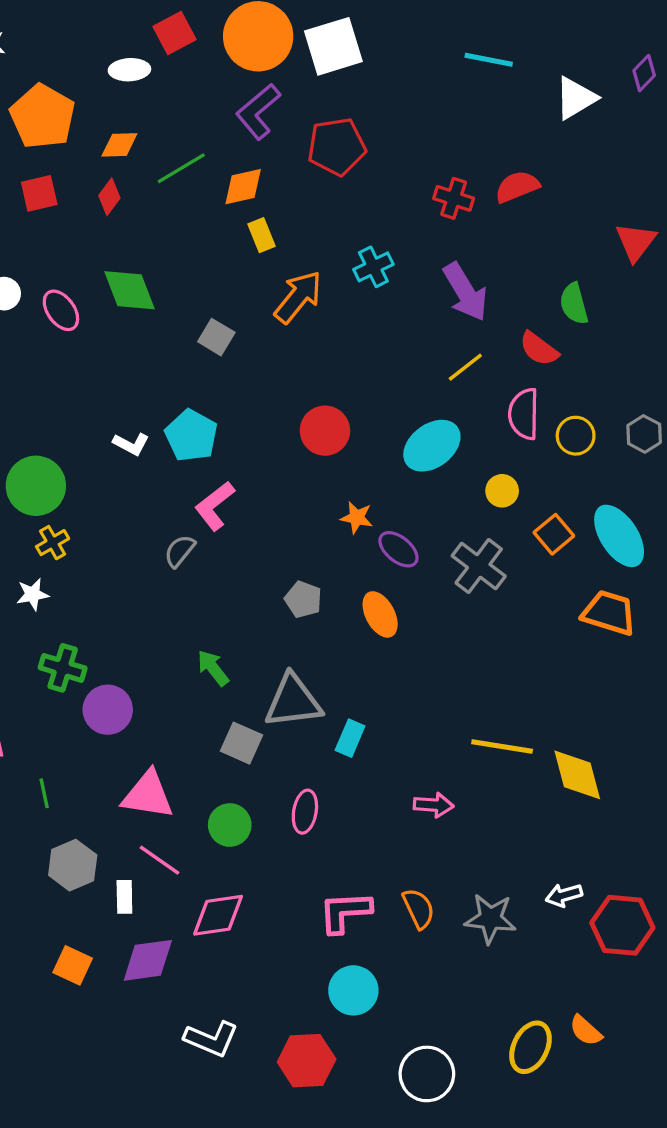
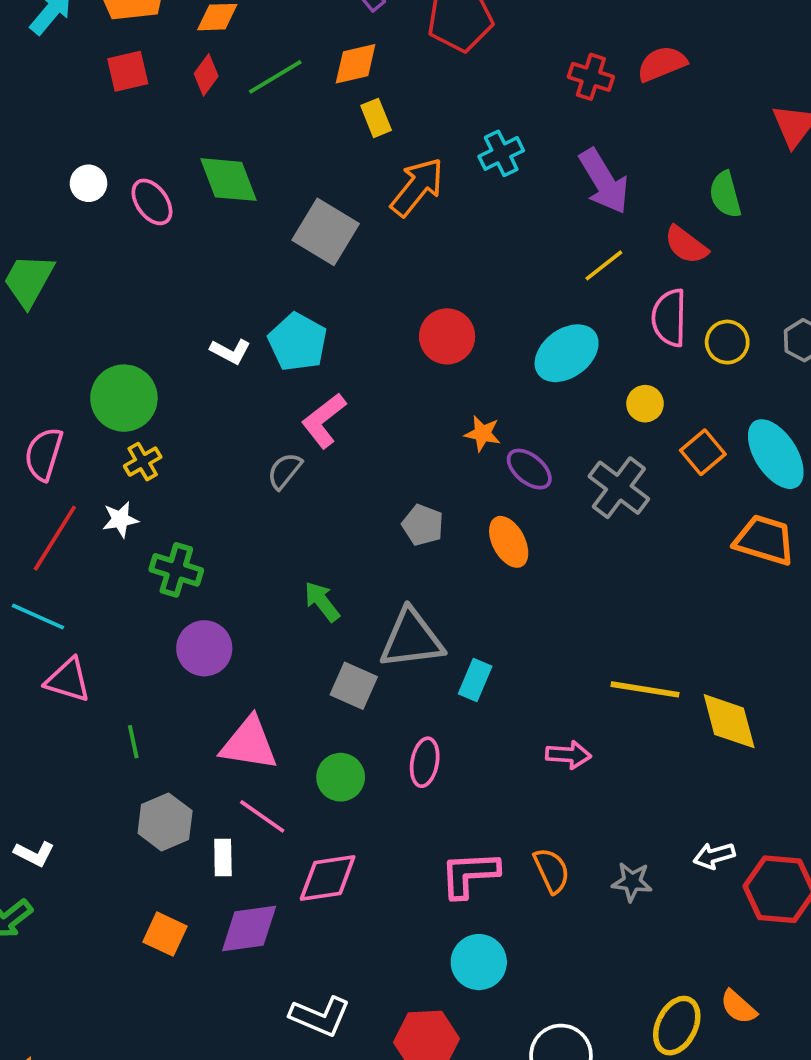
green line: (181, 168) -> (275, 77), moved
gray square: (216, 337) -> (326, 232), size x1.6
green cross: (63, 668) -> (176, 570), moved
gray star: (490, 919) -> (632, 882), size x0.7

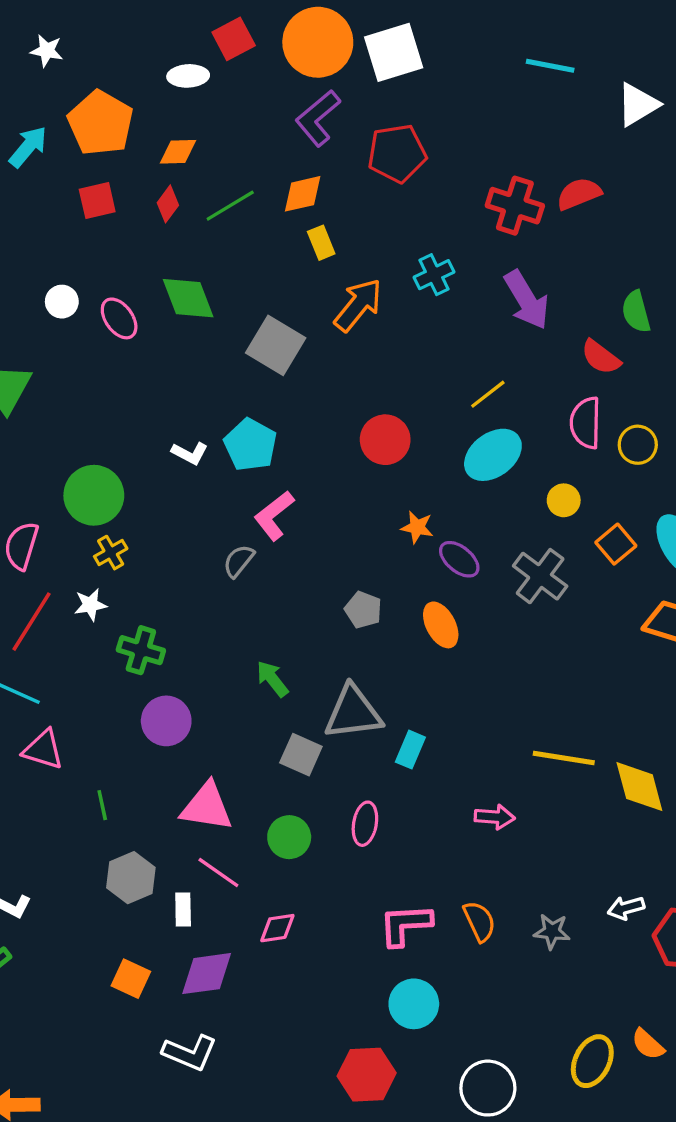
red cross: (591, 77) -> (515, 206), size x1.4
yellow line: (604, 265) -> (488, 394), moved
pink diamond: (328, 878) -> (277, 928), size x0.7
white L-shape: (320, 1016) -> (190, 1053), moved

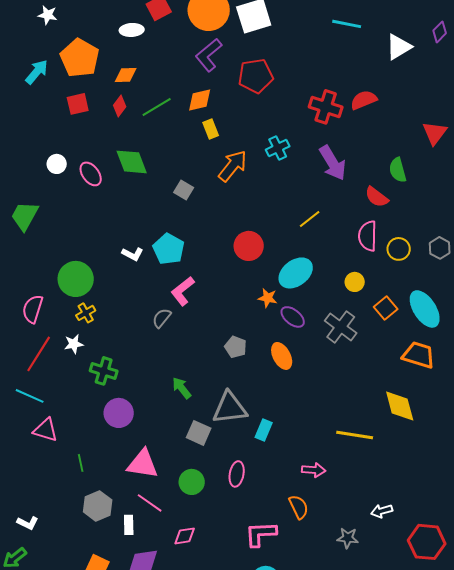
gray square: (276, 345) -> (184, 190), size x0.6
cyan ellipse: (493, 455) -> (296, 273), moved
yellow diamond: (639, 787) -> (400, 406), moved
white arrow: (626, 908) -> (382, 511), moved
orange semicircle: (479, 921) -> (299, 507), moved

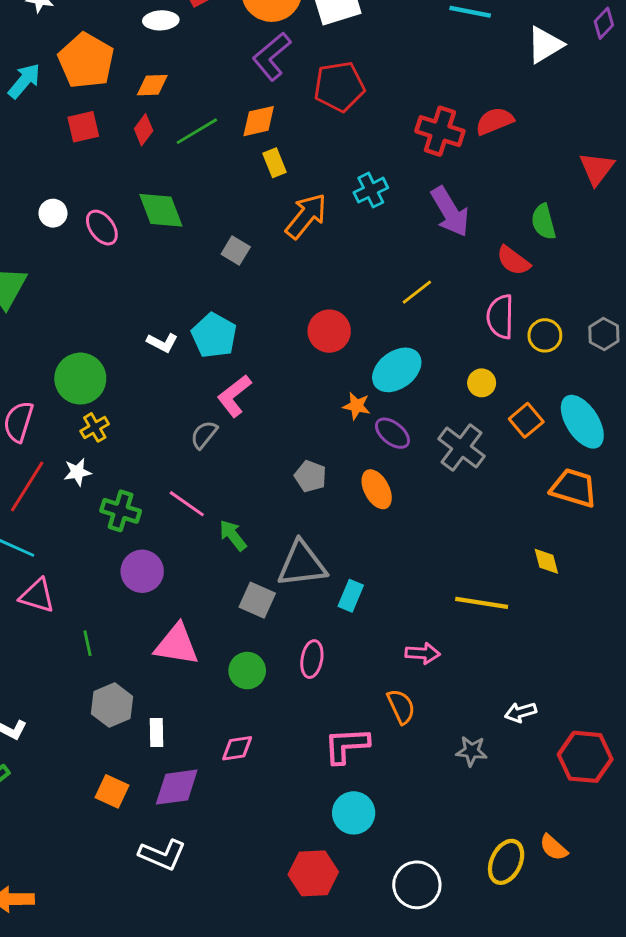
yellow diamond: (400, 406) -> (546, 561), size x0.6
pink line: (150, 503) -> (187, 504), moved

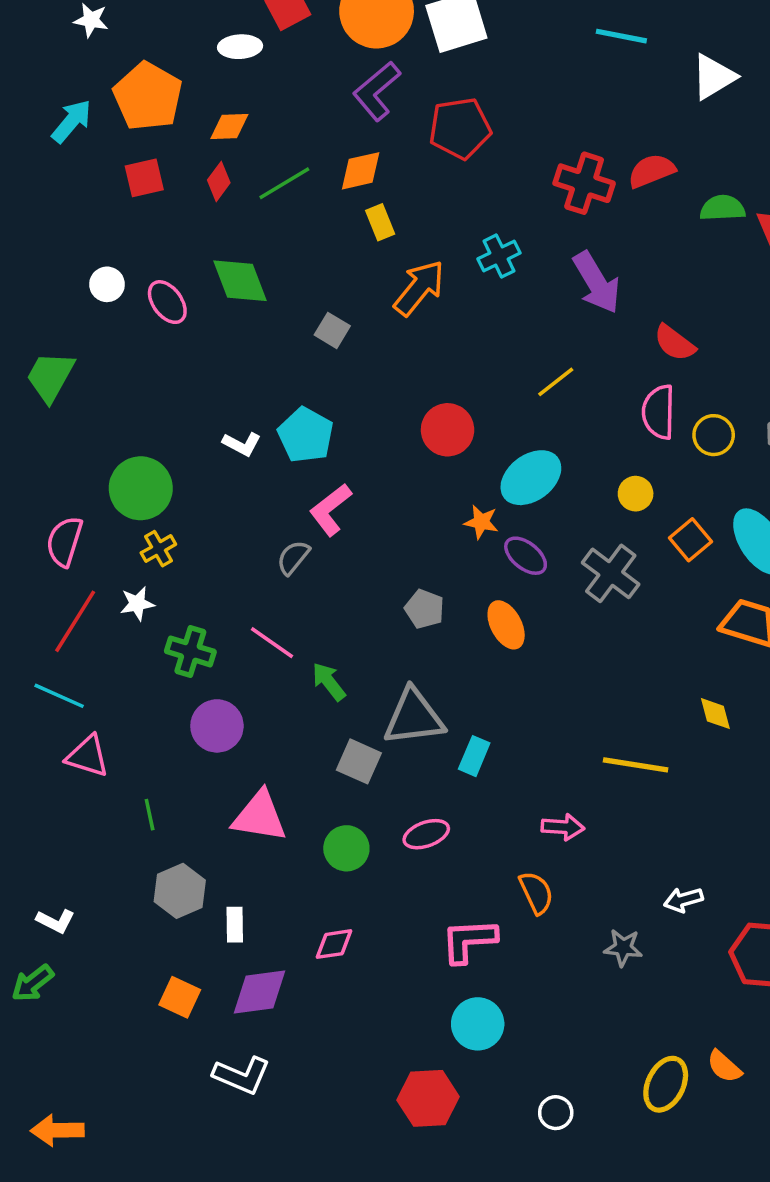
green semicircle: (543, 222) -> (722, 208), moved, turned 102
pink ellipse: (312, 659) -> (426, 834), turned 60
white circle: (417, 885) -> (556, 1113), size x0.6

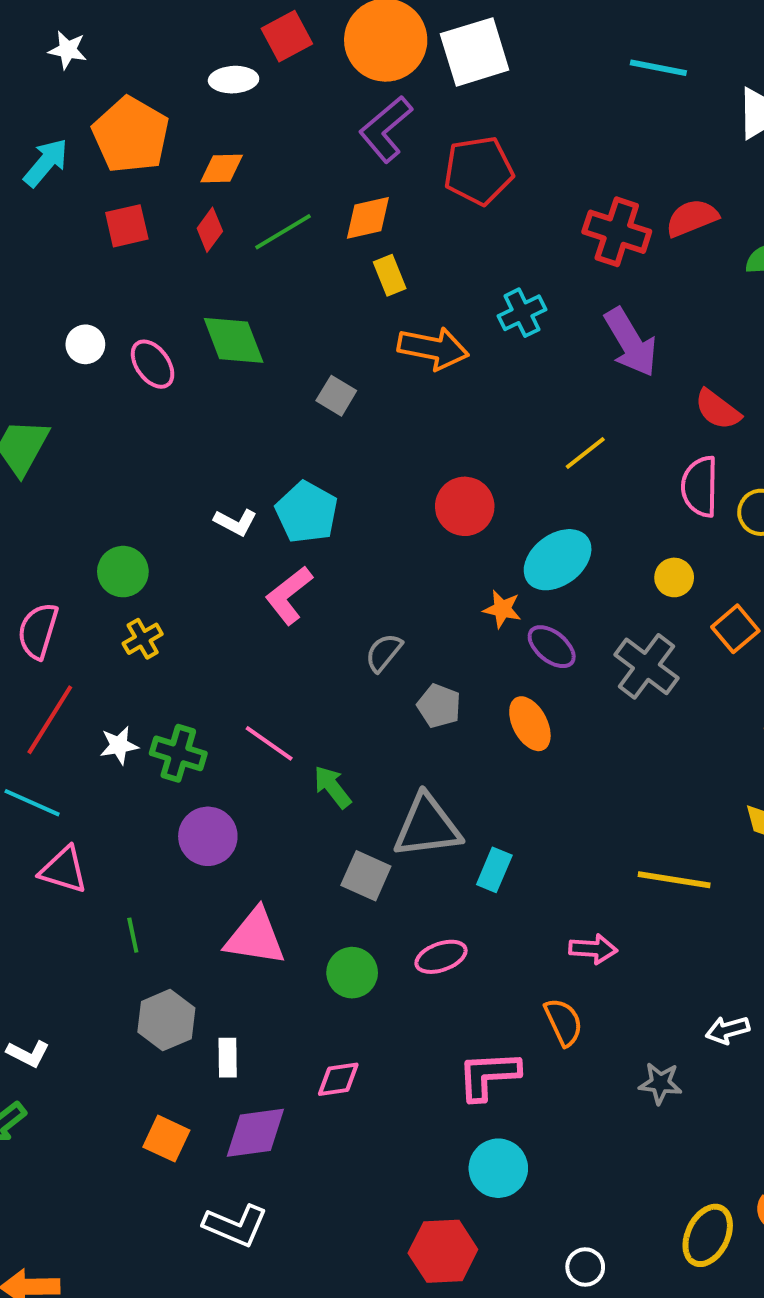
orange arrow: (419, 288) -> (433, 348), turned 62
green circle: (141, 488) -> (123, 572), size x0.7
pink L-shape: (330, 510) -> (289, 595), moved
gray semicircle: (293, 557) -> (384, 653), moved
white star: (137, 604) -> (119, 745), moved

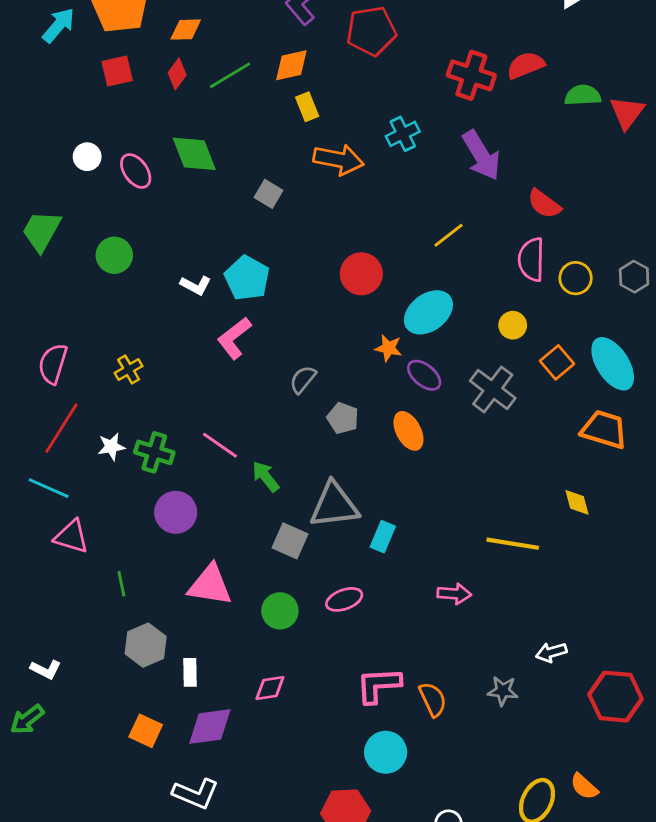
green circle: (123, 572) -> (114, 255), moved
orange semicircle: (563, 1022) -> (433, 699), moved

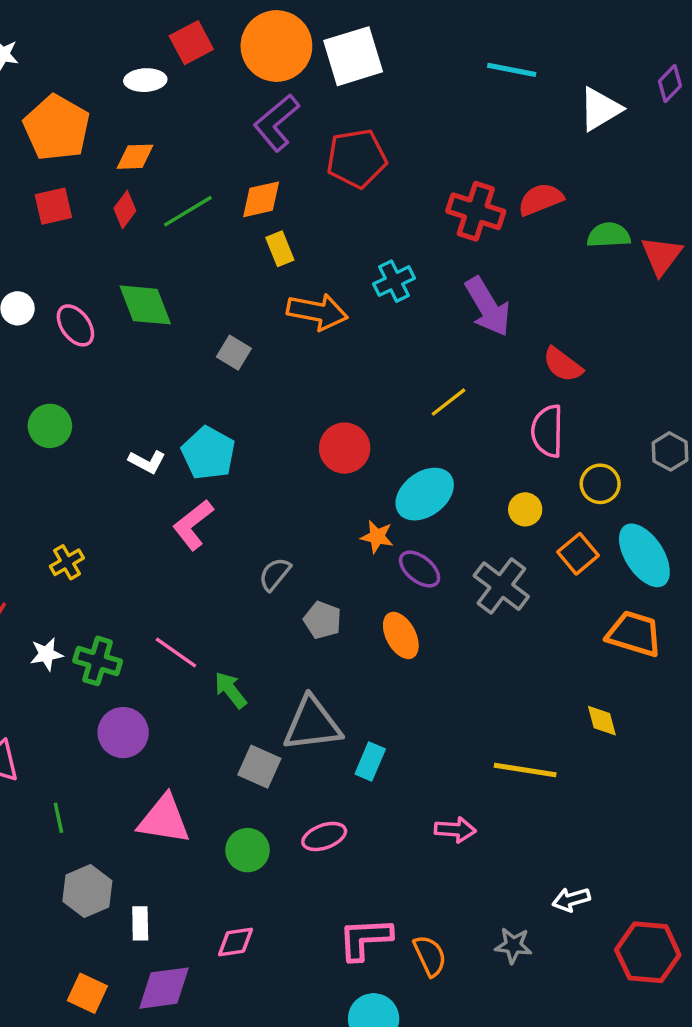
yellow circle: (576, 278) -> (600, 484), moved

